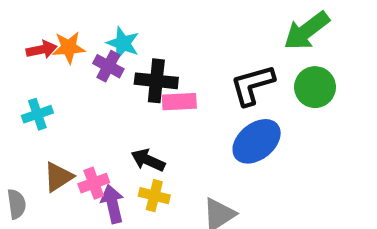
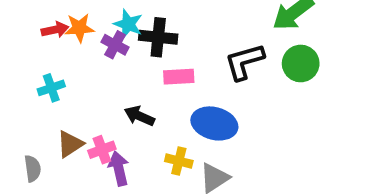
black cross: (156, 81) -> (158, 37), moved
blue ellipse: (257, 141) -> (214, 123), moved, turned 54
black arrow: (148, 160) -> (139, 116), moved
yellow cross: (154, 196) -> (179, 161), moved

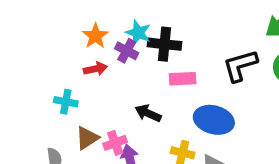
orange star: (79, 28) -> (95, 36), turned -30
red arrow: (55, 30) -> (95, 69), moved
cyan cross: (51, 88) -> (66, 102), moved, turned 30

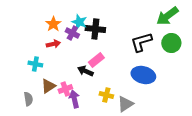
pink rectangle: (183, 79) -> (96, 60), moved, turned -35
blue ellipse: (214, 120) -> (143, 75), moved

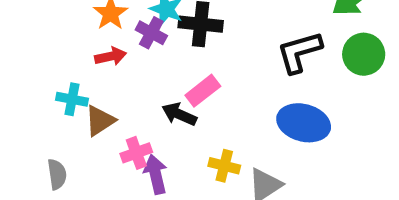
brown triangle: (48, 86) -> (100, 121), moved

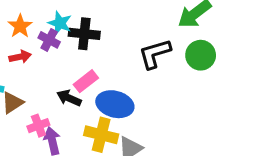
blue ellipse: (304, 123) -> (115, 104), moved
yellow cross: (224, 166) -> (101, 135), size x1.5

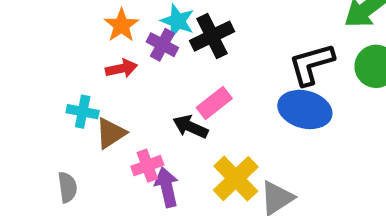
black cross: (84, 34) -> (212, 36), turned -32
blue ellipse: (115, 104) -> (305, 109), moved
yellow cross: (101, 135) -> (236, 179), turned 32

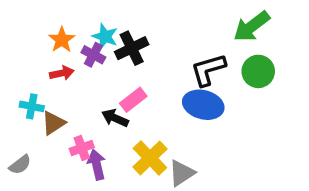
gray semicircle: (67, 187) -> (20, 165), turned 60

